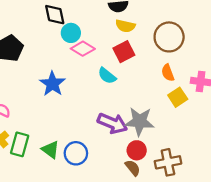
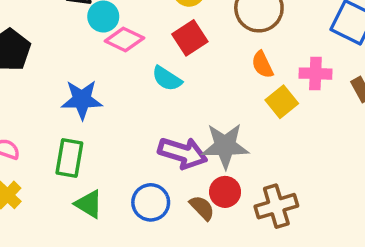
blue star: (52, 84) -> (82, 100), turned -30
green rectangle: (20, 144) -> (69, 158), moved
blue circle: (76, 153) -> (151, 202), moved
brown semicircle: (133, 168) -> (202, 208), moved

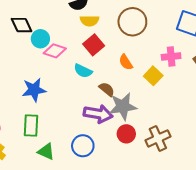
orange semicircle: (262, 65) -> (126, 62), moved
brown semicircle: (202, 208) -> (107, 89), moved

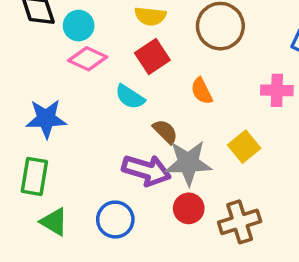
cyan circle: (40, 39) -> (79, 26), moved
yellow square: (153, 76) -> (244, 147), moved

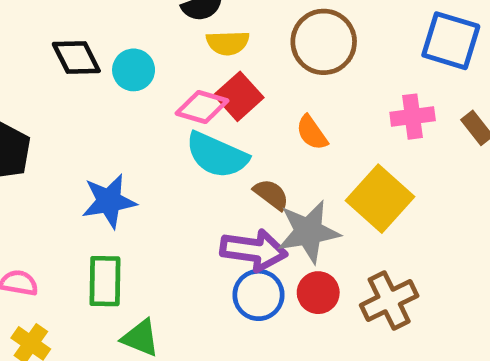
pink diamond: (88, 59) -> (202, 107), moved
cyan semicircle: (130, 97) -> (217, 155), size x1.5
yellow square: (244, 147) -> (380, 199), size x1.5
blue circle: (115, 220) -> (259, 295), moved

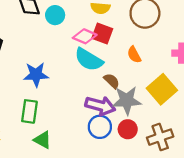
red square: (239, 96) -> (102, 34), turned -35

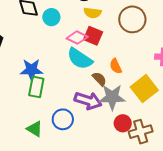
orange semicircle: (134, 55) -> (116, 66), moved
green rectangle: (29, 111) -> (36, 87), moved
blue circle: (100, 127) -> (63, 119), moved
red circle: (128, 129) -> (123, 123), moved

